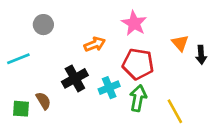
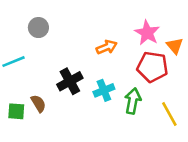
pink star: (134, 23) -> (147, 33), moved
orange arrow: (95, 44) -> (107, 47), moved
red pentagon: (138, 64) -> (152, 67), moved

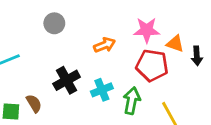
gray circle: (38, 28) -> (54, 23), moved
pink star: (147, 33) -> (147, 30), turned -30
orange triangle: (175, 46) -> (175, 44), turned -30

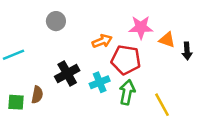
red pentagon: (152, 65) -> (126, 60), moved
brown semicircle: (34, 103) -> (37, 95), turned 42

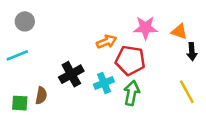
gray circle: (56, 21) -> (25, 21), moved
orange triangle: (167, 40) -> (179, 32), moved
yellow line: (162, 105) -> (187, 92), moved

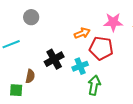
gray circle: (25, 21) -> (31, 17), moved
green arrow: (132, 93) -> (94, 85), moved
green square: (20, 103) -> (16, 90), moved

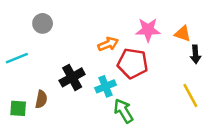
green arrow: (94, 85) -> (124, 111), turned -42
green square: (16, 90) -> (18, 108), moved

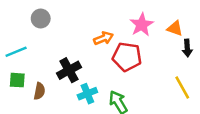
pink star: (148, 30) -> (142, 25), turned -30
cyan cross: (106, 86) -> (87, 94), moved
green square: (18, 108) -> (17, 80), moved

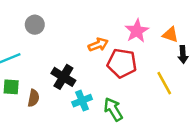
black cross: (69, 70) -> (63, 77), turned -30
yellow line: (182, 87) -> (164, 83), moved

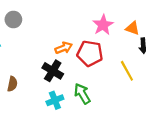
orange arrow: (98, 45) -> (64, 48), moved
black cross: (63, 77) -> (53, 71), moved
cyan cross: (82, 101) -> (55, 100), moved

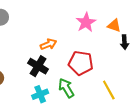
red pentagon: (90, 53) -> (81, 63), moved
yellow line: (127, 71) -> (109, 90), moved

